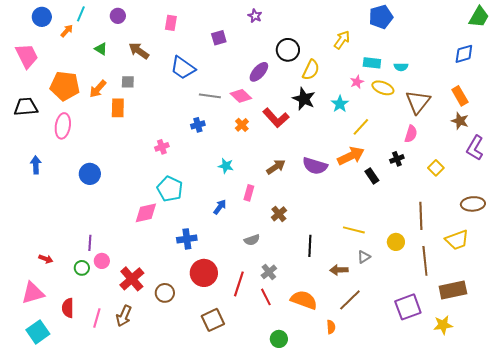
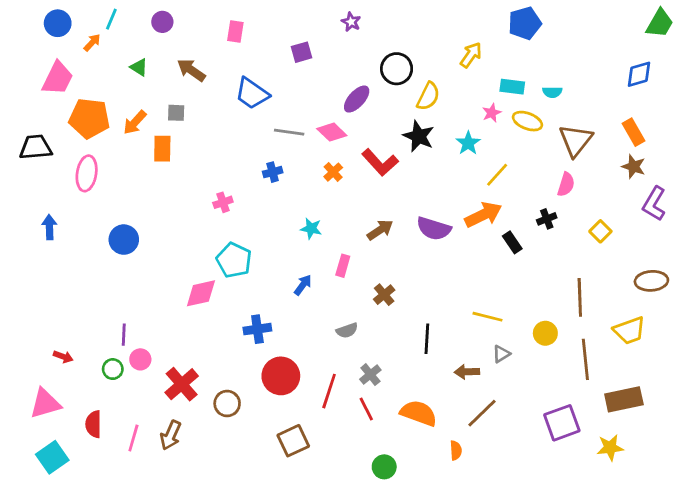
pink trapezoid: (27, 56) -> (58, 78), moved, turned 52

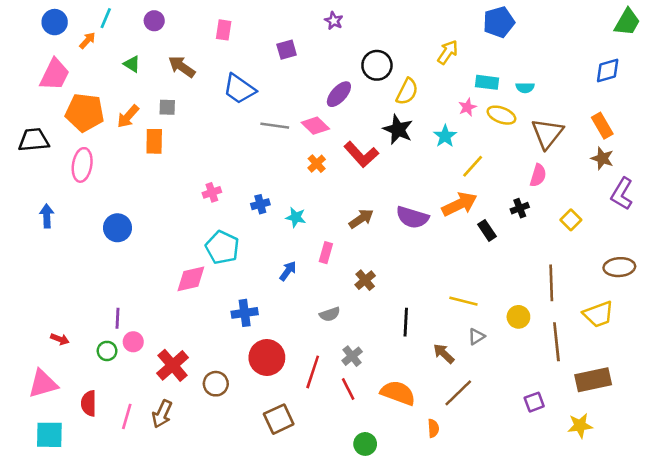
blue cross: (273, 172) -> (260, 204), moved
brown arrow: (467, 372) -> (444, 354), turned 45
purple square: (562, 423) -> (534, 402), size x0.6
cyan square: (52, 457) -> (49, 435), turned 36

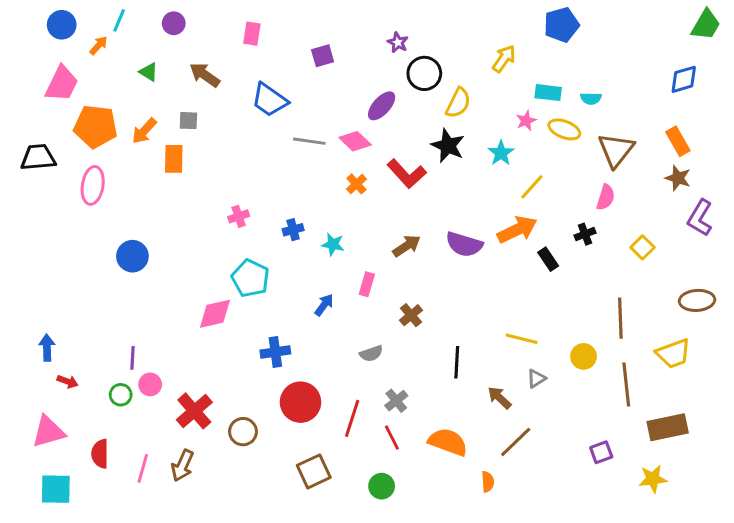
purple star: (334, 21) -> (398, 42), moved
blue arrow: (47, 216) -> (47, 348), moved
green circle: (365, 444) -> (382, 486), moved

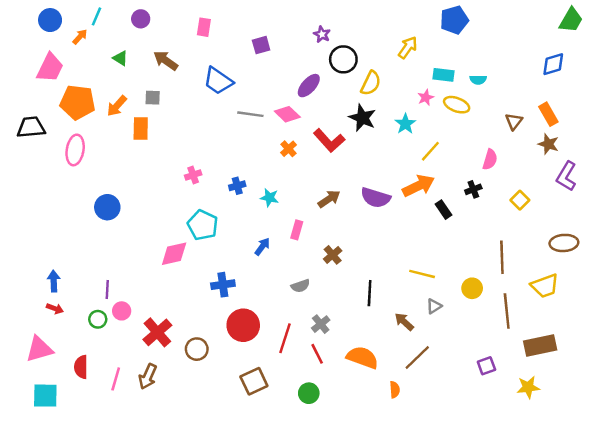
brown triangle: (616, 150) -> (514, 121), moved, size x0.6
blue arrow: (47, 348) -> (54, 281), moved

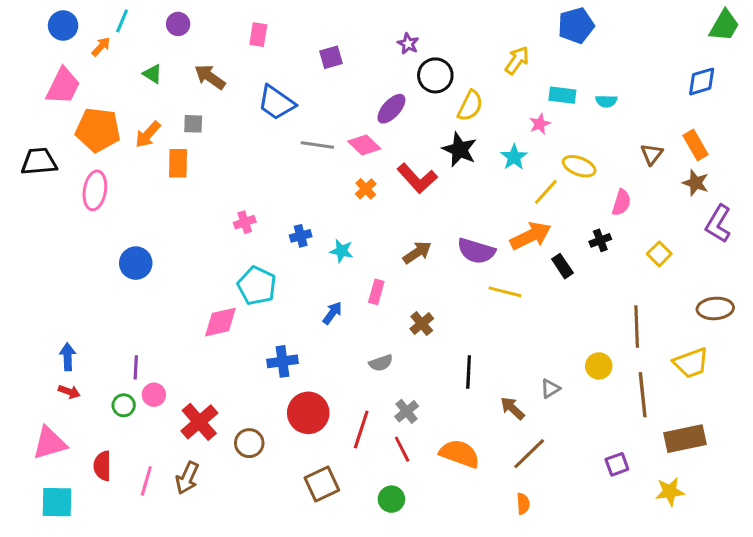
yellow ellipse: (457, 105) -> (579, 166), moved
yellow line: (422, 274) -> (505, 292), moved
orange semicircle: (395, 390) -> (523, 504), moved

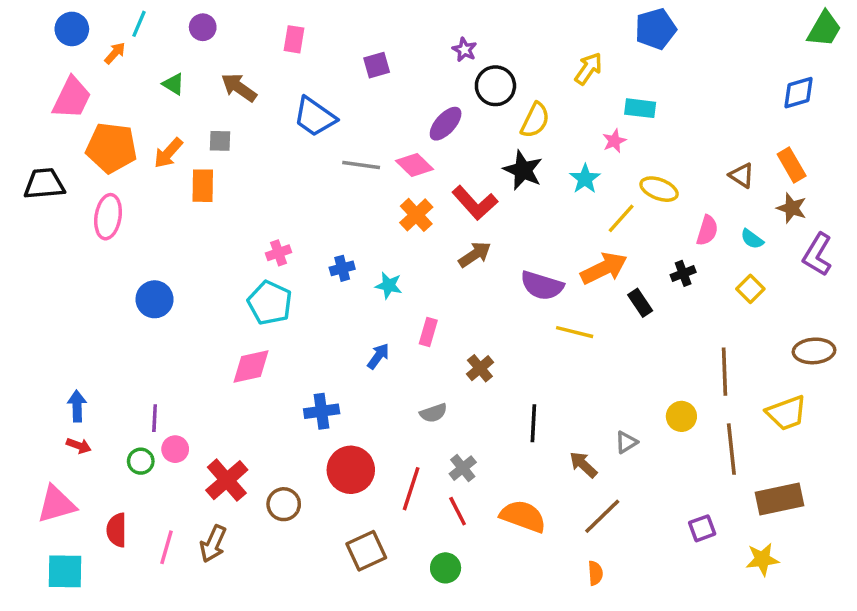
cyan semicircle: (606, 101) -> (752, 239), moved, turned 35
brown triangle: (652, 154) -> (742, 175), turned -35
orange cross: (366, 189) -> (416, 215), size x1.4
brown arrow: (417, 252) -> (475, 255), moved
cyan pentagon: (257, 286) -> (270, 303), moved

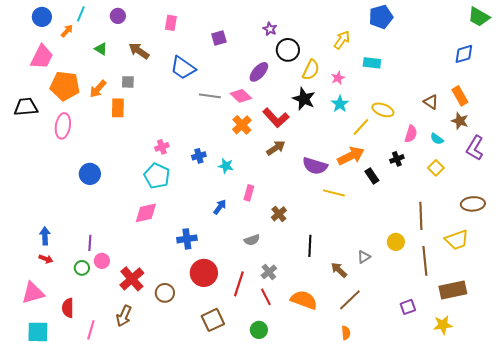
green trapezoid: (824, 29) -> (479, 17), turned 90
pink star: (614, 141) -> (338, 78), moved
pink line: (167, 547) -> (91, 330), moved

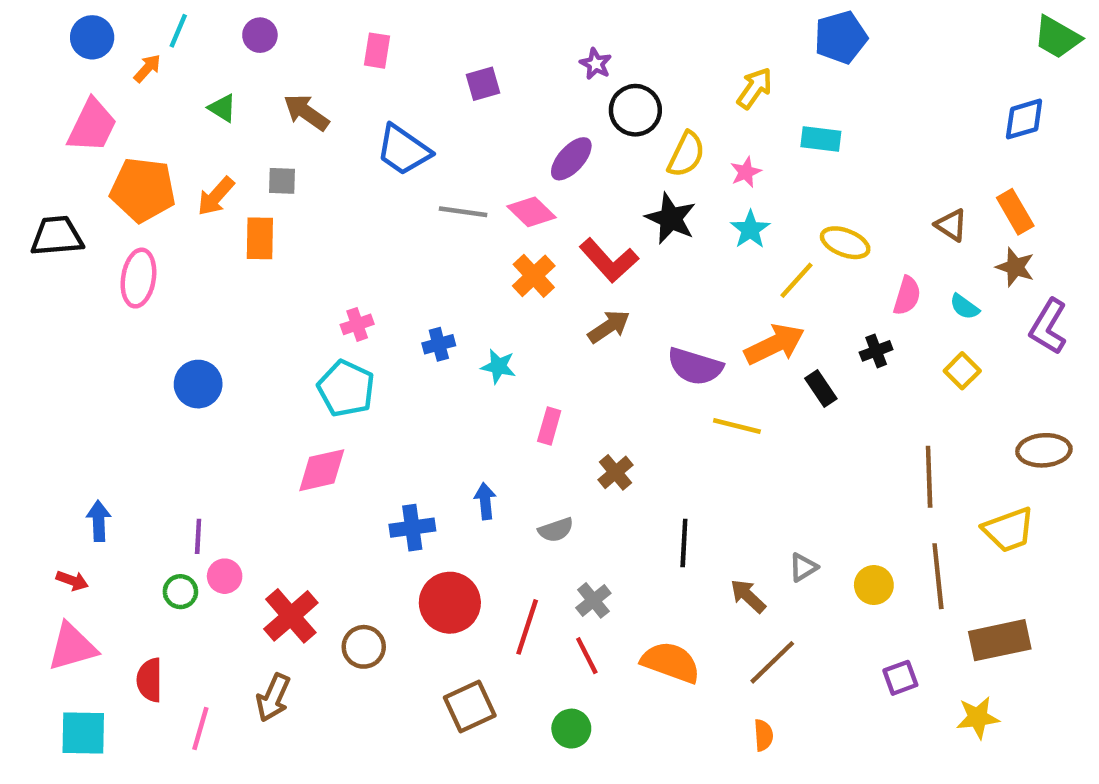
blue arrow: (220, 207) -> (485, 501), moved, turned -42
yellow circle: (396, 242) -> (874, 585), moved
red arrow: (46, 259) -> (72, 581), moved

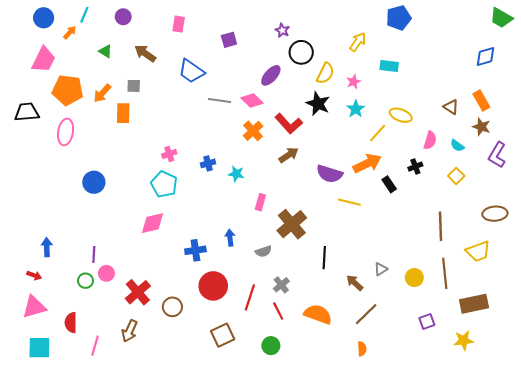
brown cross: (615, 472) -> (292, 224), size x1.8

